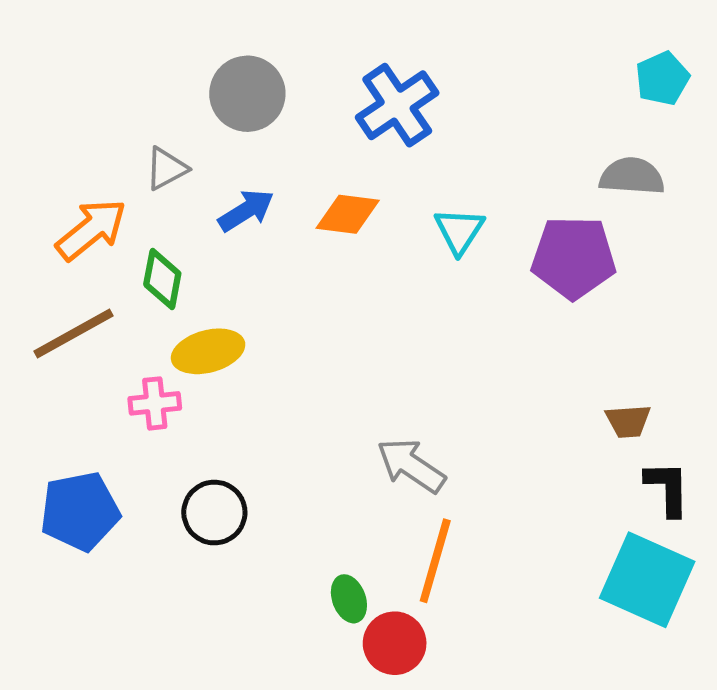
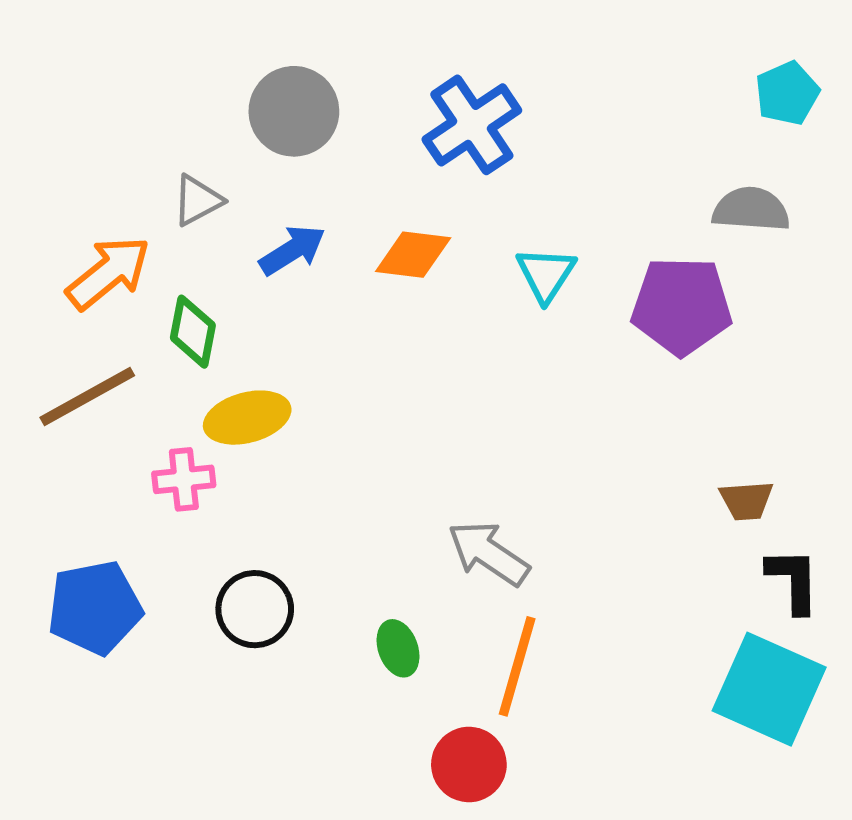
green ellipse: (349, 599) -> (398, 648), moved

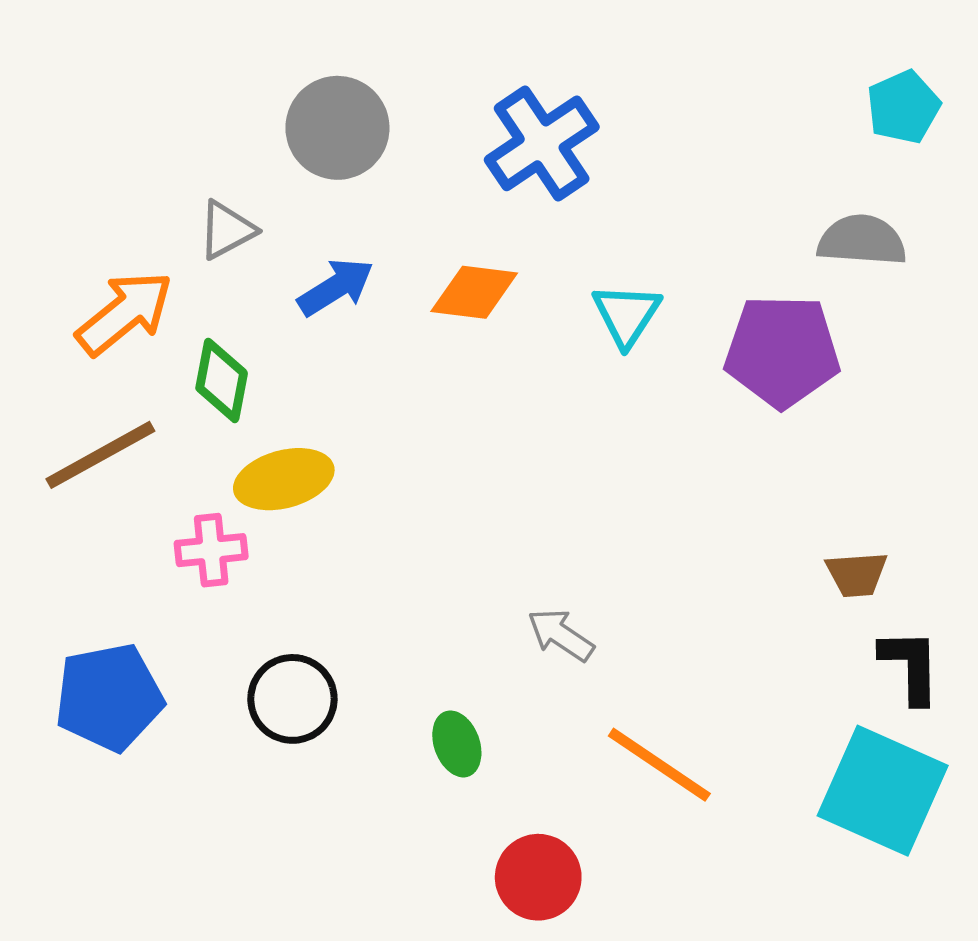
gray arrow: (489, 553) -> (561, 635), size x0.7
orange line: (517, 666) -> (659, 765), moved, turned -72

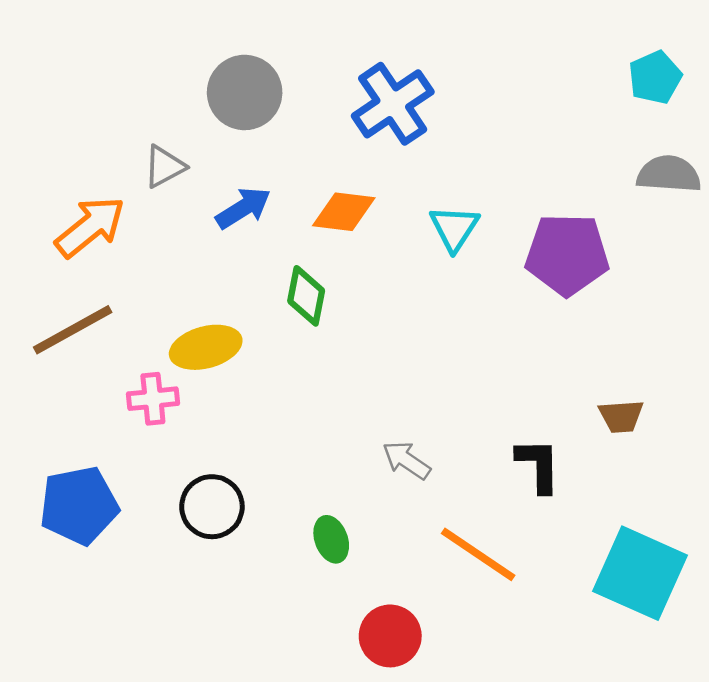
gray semicircle: (862, 240) -> (669, 174), moved
green diamond: (222, 381) -> (306, 296), moved
black L-shape: (910, 666) -> (538, 465), moved

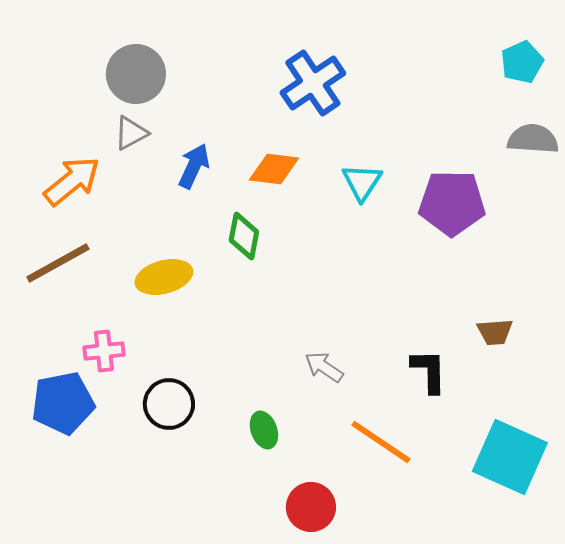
gray circle: (245, 92) -> (136, 74), moved
blue arrow: (243, 208) -> (194, 166), turned -33
pink cross: (153, 399) -> (104, 351), moved

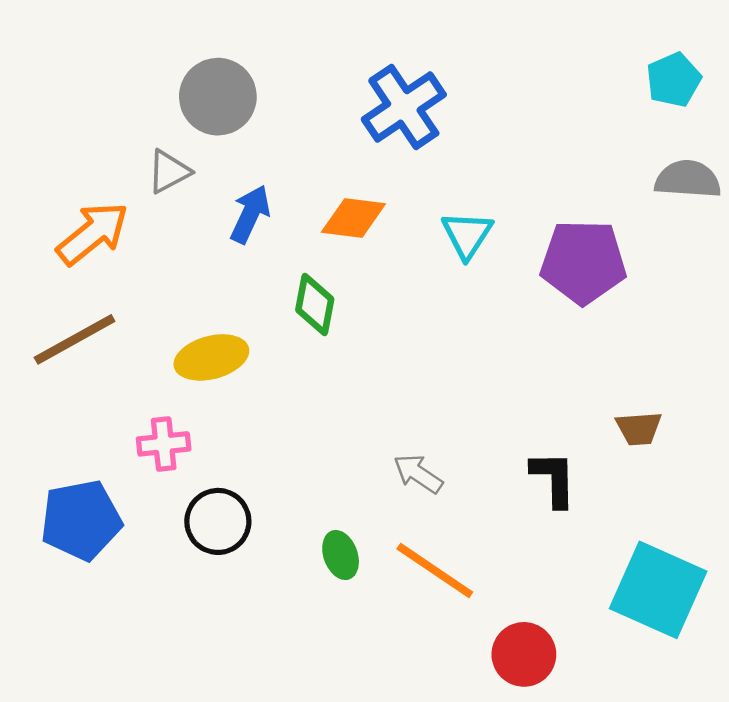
gray circle: (136, 74) -> (218, 97), moved
pink cross: (104, 351) -> (164, 444), moved
orange line: (381, 442) -> (435, 571), moved
red circle: (311, 507) -> (524, 654), moved

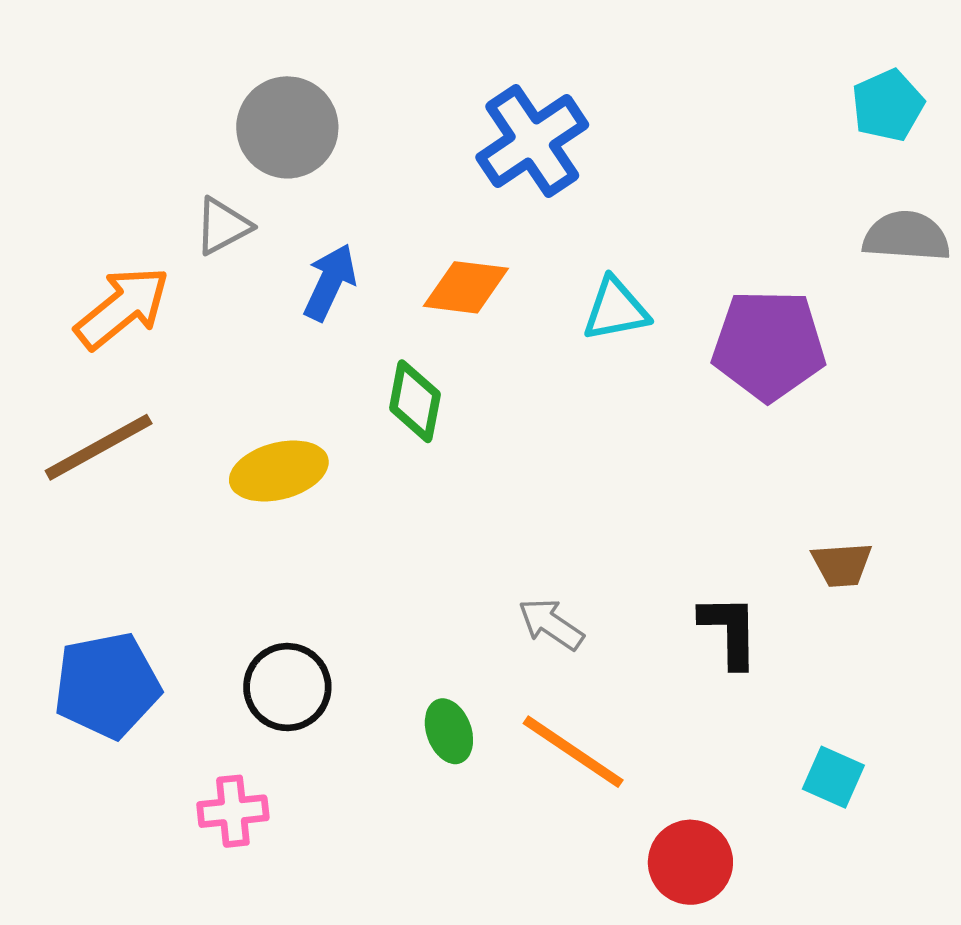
cyan triangle: (467, 235) -> (616, 309), turned 46
pink cross: (164, 444) -> (233, 811), moved
cyan square: (658, 590) -> (833, 777), moved, size x0.5

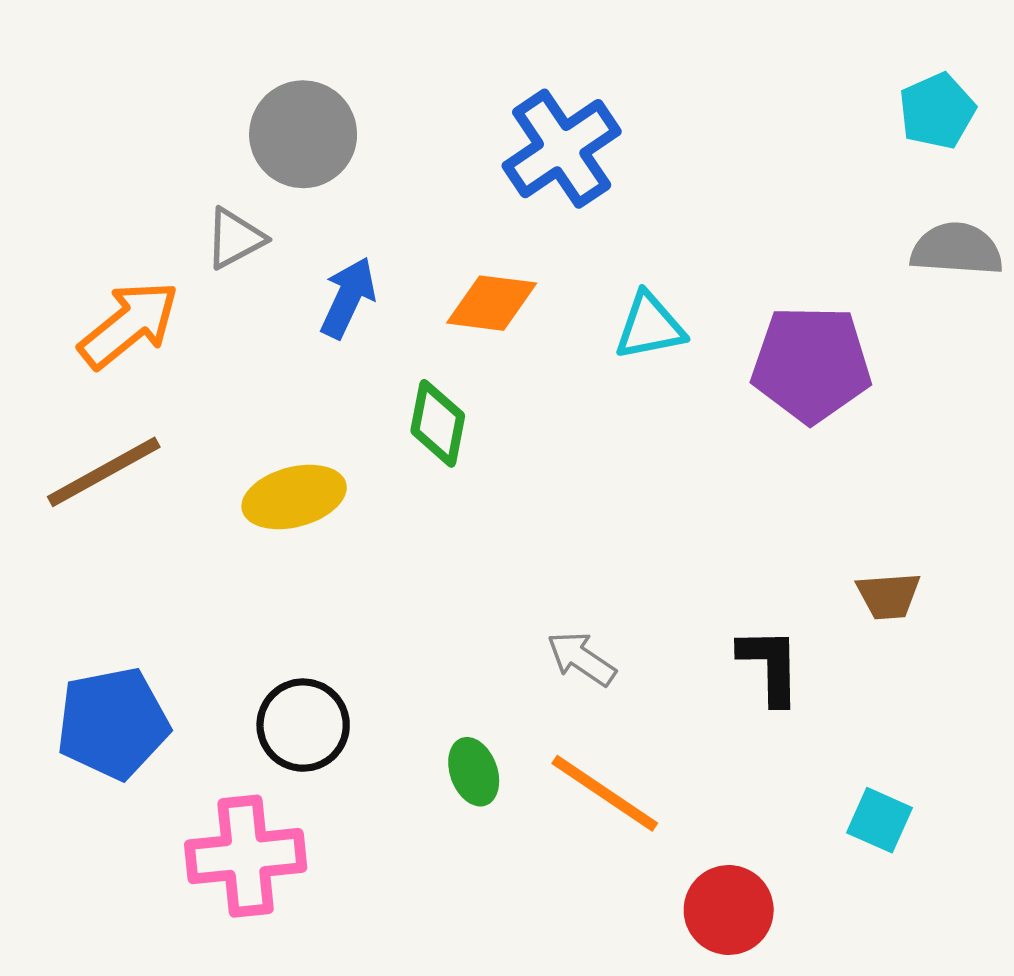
pink cross: (233, 811) -> (246, 856), size x1.6

